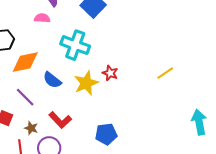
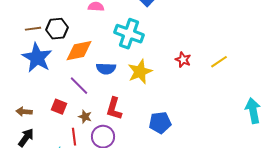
red star: (110, 73) -> (183, 60), moved
blue semicircle: (52, 80) -> (106, 69), turned -36
red L-shape: (60, 120) -> (114, 109), turned 60

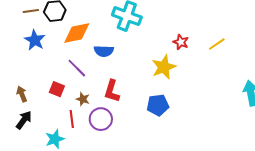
blue star: (37, 58) -> (35, 40), size x0.7
yellow star: (140, 72) -> (164, 67), moved
brown arrow: (24, 112) -> (22, 94), turned 63

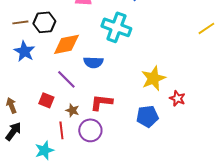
red star: (181, 42) -> (177, 98), moved
yellow line: (217, 44) -> (206, 28), moved
red L-shape: (112, 91) -> (101, 102), turned 80

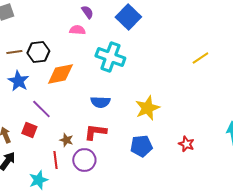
blue semicircle: (93, 62) -> (100, 102), moved
purple line: (66, 79) -> (41, 109), moved
red star: (177, 98) -> (186, 144), moved
red square: (46, 100) -> (29, 130), moved

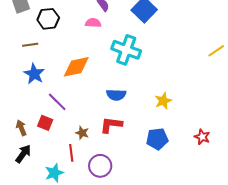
black hexagon: (38, 52) -> (48, 19), moved
yellow star: (147, 108) -> (163, 101), size x0.7
purple circle: (84, 160) -> (100, 166), moved

